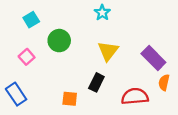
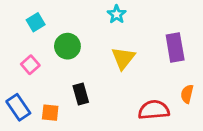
purple rectangle: (153, 58) -> (175, 47), moved, turned 35
black rectangle: (96, 82) -> (81, 94), moved, turned -42
orange square: (70, 99) -> (50, 113), moved

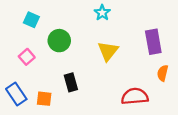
cyan square: (36, 22) -> (31, 20), turned -35
orange semicircle: (187, 94) -> (163, 73), moved

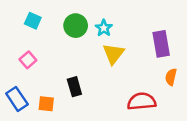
cyan star: (102, 13) -> (104, 28), moved
green circle: (59, 41) -> (76, 26), moved

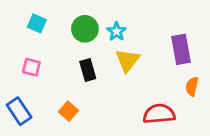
pink square: (28, 60) -> (31, 67), turned -35
black rectangle: (74, 87) -> (88, 70), moved
orange square: (46, 104) -> (68, 111), moved, turned 35

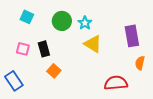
yellow triangle: (127, 60) -> (93, 44), turned -36
black rectangle: (88, 70) -> (44, 49), moved
orange square: (68, 111) -> (54, 71), moved

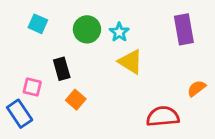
purple rectangle: (132, 36) -> (184, 29), moved
pink square: (23, 49) -> (32, 87), moved
orange semicircle: (140, 63) -> (197, 88), turned 40

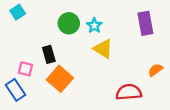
cyan square: (38, 24) -> (18, 12), moved, turned 32
orange square: (76, 100) -> (60, 79), size x1.6

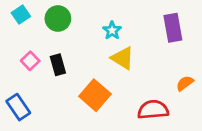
green circle: (69, 23) -> (58, 19), moved
pink square: (25, 69) -> (30, 61), moved, turned 32
orange square: (60, 79) -> (95, 95), moved

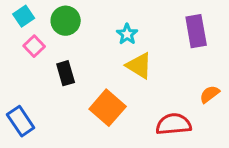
pink square: (30, 61) -> (34, 46), moved

